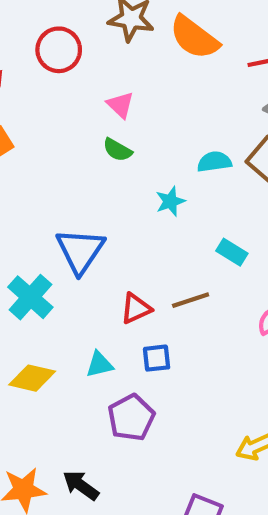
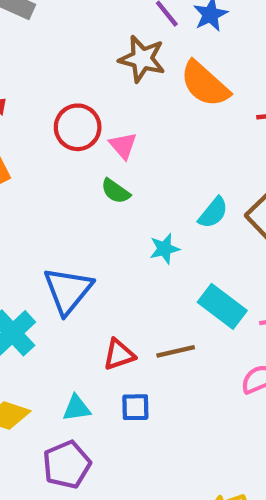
red circle: (59, 50) -> (78, 127), moved
cyan semicircle: (214, 162) -> (213, 213), turned 132
cyan rectangle: (232, 252) -> (222, 306), size x1.5
purple pentagon: (131, 418) -> (67, 465), moved

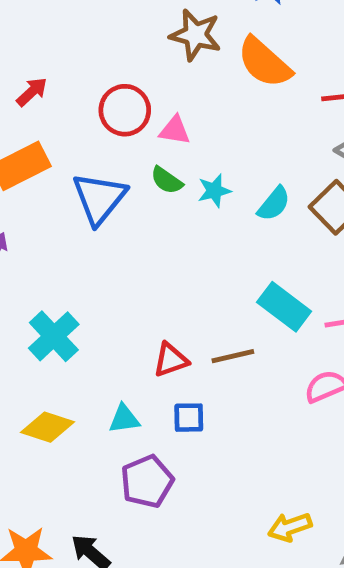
pink triangle: (123, 146) -> (175, 130), turned -40
cyan star: (165, 249) -> (214, 191), moved
blue triangle: (68, 290) -> (99, 198), moved
purple pentagon: (67, 465) -> (147, 481), moved

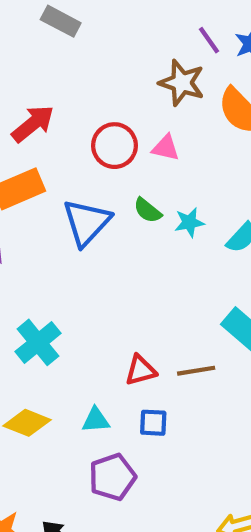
red arrow: (32, 92) -> (33, 124), size x1.5
pink triangle: (175, 130) -> (166, 148), moved

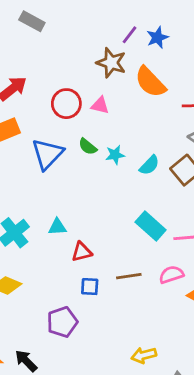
purple line: (209, 40) -> (129, 35), turned 72
brown line: (196, 371) -> (129, 276), moved
cyan triangle: (96, 420) -> (57, 227), moved

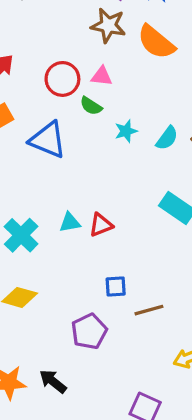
green semicircle: (88, 147) -> (91, 106), moved
blue triangle: (47, 154) -> (48, 140), turned -44
red triangle: (82, 252) -> (101, 225), moved
brown line: (129, 276) -> (149, 310), moved

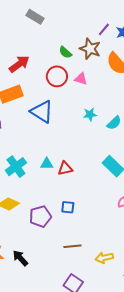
green semicircle: (91, 106) -> (65, 52), moved
brown line: (149, 310) -> (72, 246), moved
purple pentagon: (89, 331) -> (40, 216), moved

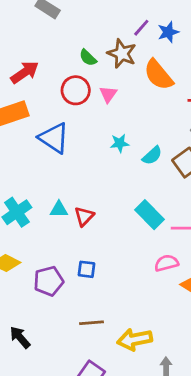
pink triangle: (81, 79) -> (108, 94), turned 48
red triangle: (65, 168) -> (84, 216), turned -35
yellow arrow: (104, 258) -> (135, 339), size x1.4

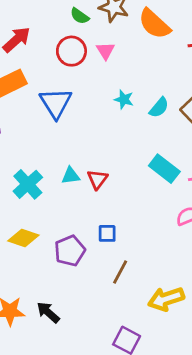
blue triangle: (54, 138) -> (56, 103), turned 32
cyan star: (120, 143) -> (124, 99), turned 30
brown line: (92, 323) -> (120, 272), moved, turned -50

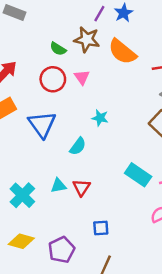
cyan semicircle: (159, 108) -> (78, 146), moved
blue square: (107, 233) -> (101, 228), moved

